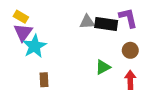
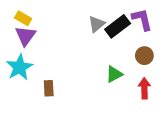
gray triangle: (87, 22) -> (97, 24), turned -35
black rectangle: (106, 24) -> (118, 26), turned -45
cyan star: (35, 46) -> (20, 67), moved

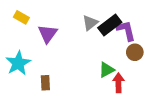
purple L-shape: (142, 19) -> (126, 30), moved
purple triangle: (25, 36) -> (48, 34), moved
red arrow: (144, 88) -> (118, 83), moved

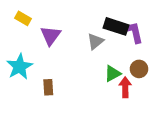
gray triangle: (90, 23) -> (95, 41), moved
black rectangle: (110, 25) -> (116, 26), turned 55
brown circle: (135, 52) -> (139, 69), moved

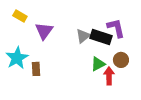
black rectangle: (116, 26) -> (101, 37), moved
brown rectangle: (48, 87) -> (36, 69), moved

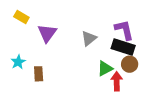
black rectangle: (101, 37) -> (123, 47), moved
cyan star: (17, 58) -> (18, 62), size x0.6

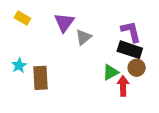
purple triangle: (47, 33) -> (64, 23), moved
gray triangle: (89, 38) -> (83, 37), moved
brown rectangle: (39, 74) -> (40, 78), size x1.5

